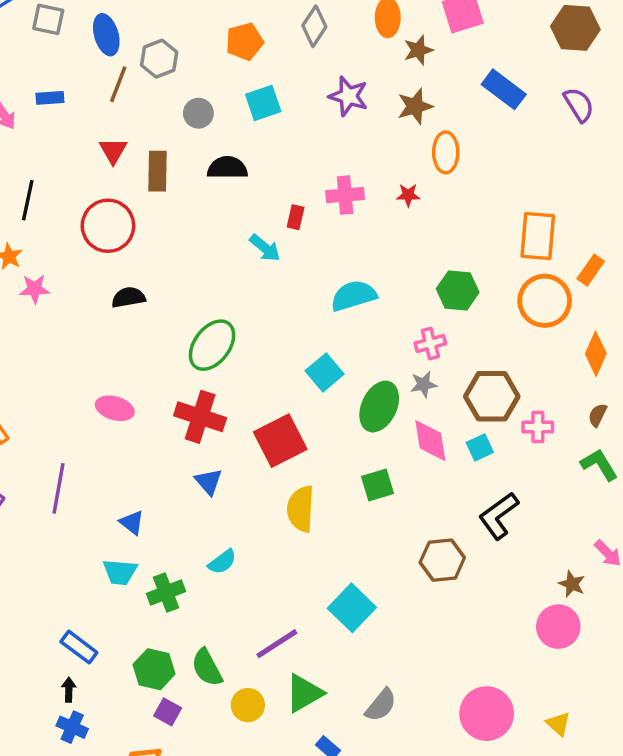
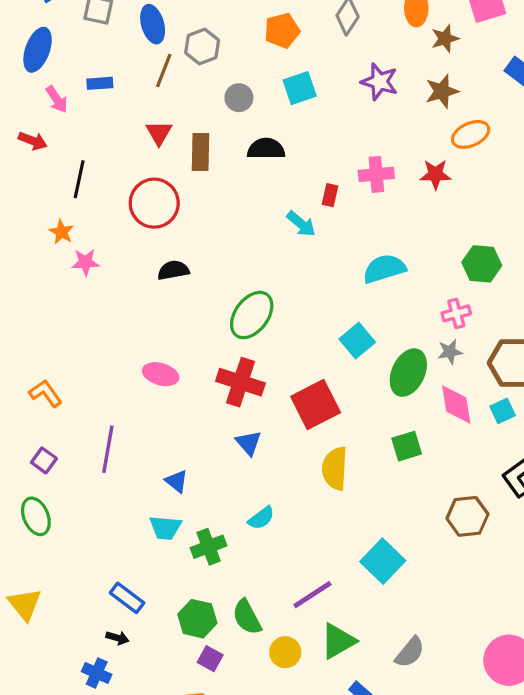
orange ellipse: (446, 152) -> (471, 134), turned 66
red star: (408, 195) -> (435, 174), size x1.4
black arrow: (69, 690) -> (117, 638), turned 105
blue cross: (72, 727) -> (97, 673), moved

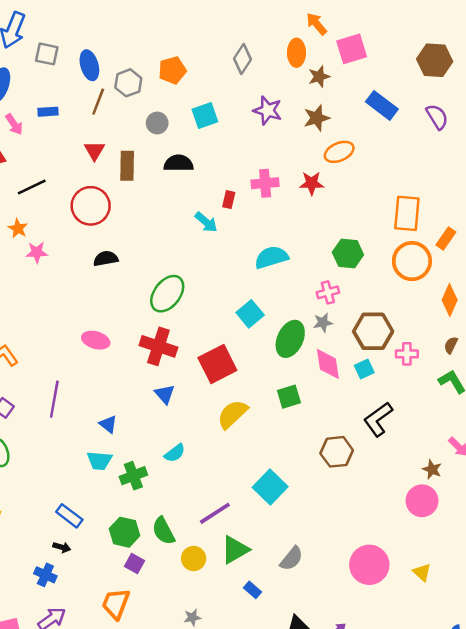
orange pentagon: (282, 31) -> (172, 70), moved
black line: (79, 179) -> (32, 187), turned 52
yellow semicircle: (335, 468) -> (232, 414), turned 44

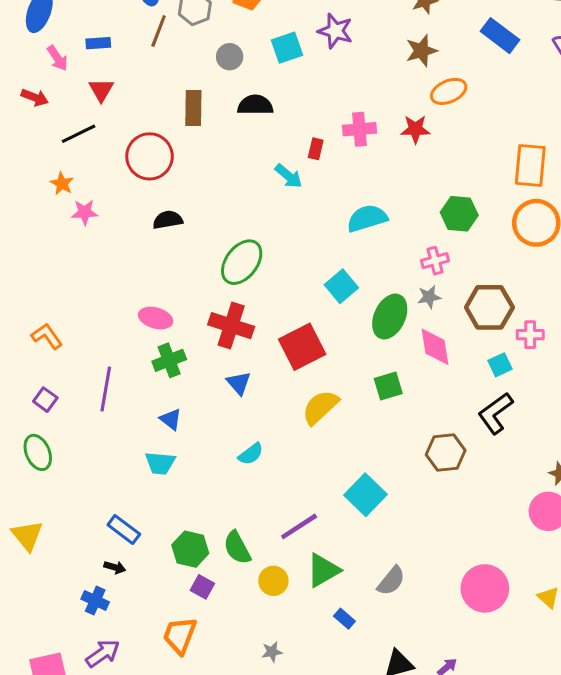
purple star: (268, 110) -> (335, 31), moved
red triangle: (94, 151) -> (101, 90), moved
cyan square: (364, 369) -> (500, 365), moved
green cross: (133, 476) -> (169, 360), moved

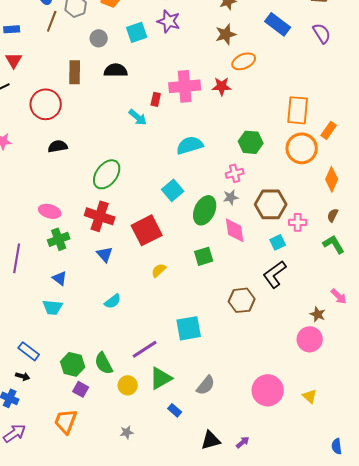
pink cross: (360, 129) -> (185, 86), size x1.4
yellow semicircle: (320, 407) -> (159, 270), size x0.6
cyan square: (366, 495) -> (189, 328), turned 36

